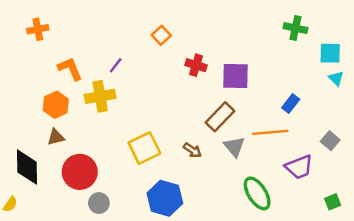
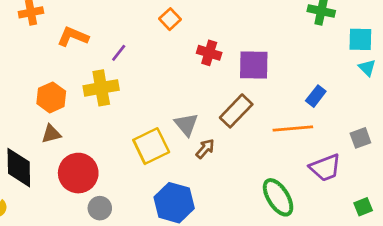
orange L-shape: (70, 69) -> (73, 37), moved, turned -44
gray square: (330, 141) -> (360, 138), turned 30
gray triangle: (234, 147) -> (186, 124), moved
brown arrow: (192, 150) -> (205, 149), turned -84

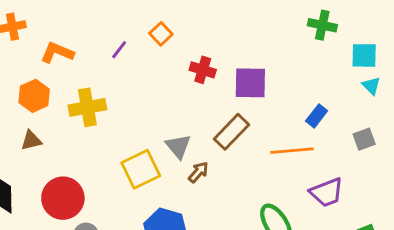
purple line: (119, 53) -> (119, 50), moved
orange hexagon: (51, 97) -> (34, 96), moved
brown triangle: (51, 134) -> (31, 140), moved
gray square: (360, 138) -> (364, 139), moved

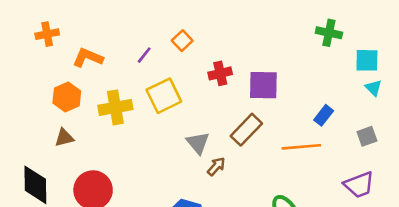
red cross: (203, 70) -> (220, 73), turned -30
yellow square: (141, 169) -> (164, 96), moved
purple trapezoid: (327, 192) -> (359, 185), moved

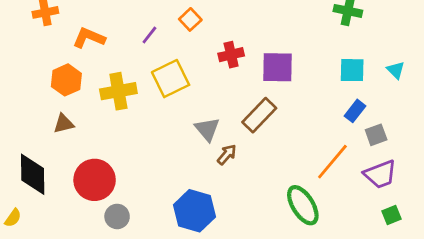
cyan square: (367, 60) -> (352, 70), moved
blue rectangle: (324, 115) -> (355, 111), moved
gray square: (367, 136) -> (376, 135), moved
orange line: (301, 147) -> (332, 162), moved, turned -45

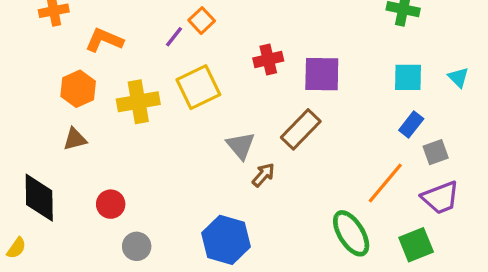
orange square: (190, 19) -> (202, 21), moved
red circle: (95, 180) -> (111, 204), size x0.6
green square: (392, 215) -> (416, 245), moved, size x1.5

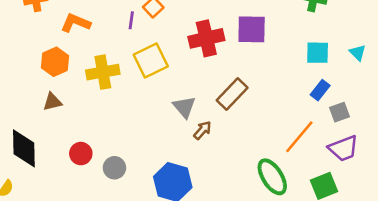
purple line: (174, 37) -> (131, 20), turned -30
red cross: (268, 60) -> (206, 38), size x1.5
purple square: (322, 74) -> (252, 29), moved
gray circle: (137, 246) -> (114, 168), moved

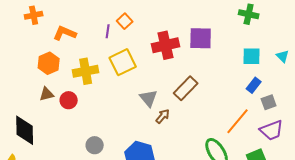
red circle: (81, 154) -> (69, 100), moved

